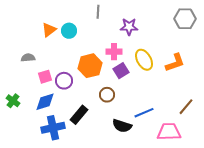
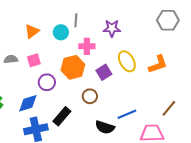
gray line: (98, 12) -> (76, 20), moved
cyan circle: (69, 31) -> (61, 32), moved
pink cross: (114, 52) -> (87, 46), moved
pink square: (45, 77) -> (34, 60), moved

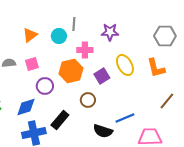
gray hexagon: (168, 20) -> (165, 36), moved
orange L-shape: (158, 64) -> (156, 68), turned 95
brown line: (169, 108) -> (167, 101), moved

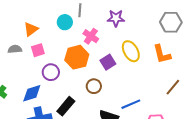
orange triangle: (30, 35) -> (31, 29), moved
pink cross: (85, 50) -> (91, 36), turned 35

